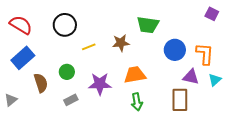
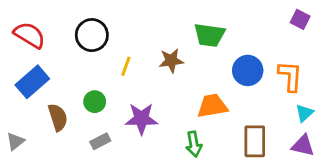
yellow line: (89, 47) -> (126, 66), turned -48
orange trapezoid: (135, 75) -> (212, 106), moved
purple triangle: (191, 77) -> (303, 146), moved

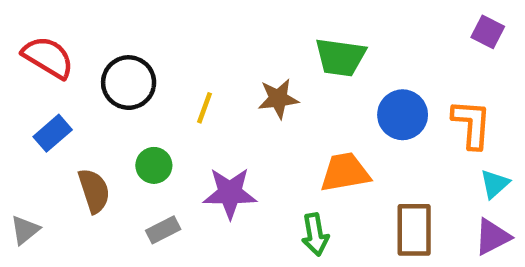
black circle: (92, 35) -> (129, 83), moved
blue rectangle: (32, 82) -> (53, 133), size x0.7
purple triangle: (303, 146) -> (492, 237), turned -40

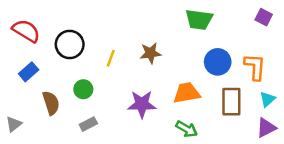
green trapezoid: (340, 57) -> (199, 20), moved
purple star: (230, 193) -> (142, 104), moved
brown rectangle: (414, 230) -> (231, 102), moved
green arrow: (315, 234) -> (187, 129), moved, turned -50

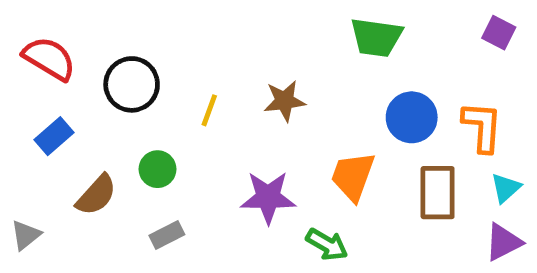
orange trapezoid: (187, 93) -> (353, 176), turned -60
brown semicircle: (51, 103) -> (96, 195), turned 60
green arrow: (187, 129) -> (327, 244), moved

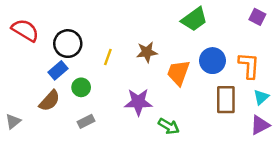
green trapezoid: (376, 37) -> (194, 19), turned -44
blue rectangle: (54, 136) -> (58, 70), moved
orange trapezoid: (353, 176) -> (178, 73), moved

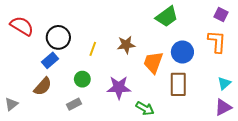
orange L-shape: (249, 65) -> (217, 42), moved
green circle: (81, 87) -> (82, 79), moved
brown rectangle: (226, 100) -> (178, 84), moved

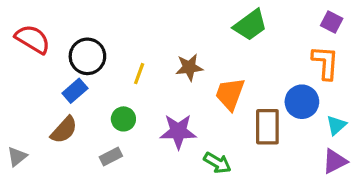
blue circle: (182, 52) -> (302, 102), moved

